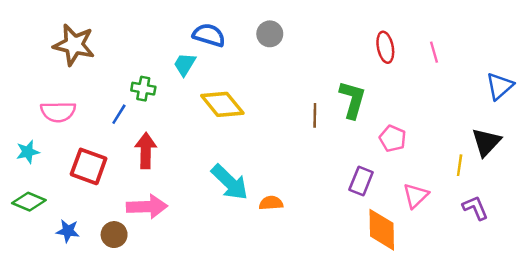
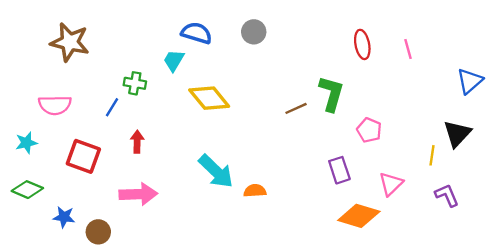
brown line: (315, 115) -> (296, 108), turned 65
red arrow: (146, 151) -> (137, 142), size x0.7
purple rectangle: (361, 181) -> (339, 170), turned -40
orange diamond: (382, 230) -> (359, 216), turned -72
brown circle: (114, 235) -> (98, 232), moved

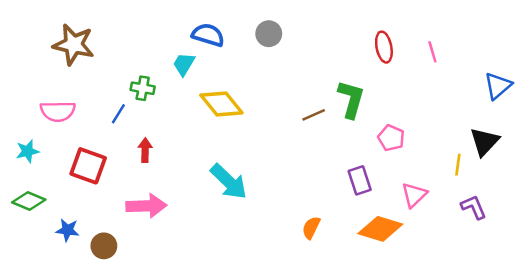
orange semicircle: (255, 191) -> (311, 228), moved, turned -60

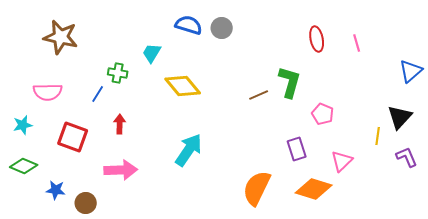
blue semicircle: (208, 35) -> (189, 25), moved
cyan arrow: (229, 182) -> (189, 150), turned -100
purple L-shape: (474, 207) -> (407, 157), moved
orange semicircle: (311, 228) -> (257, 188), size x1.8

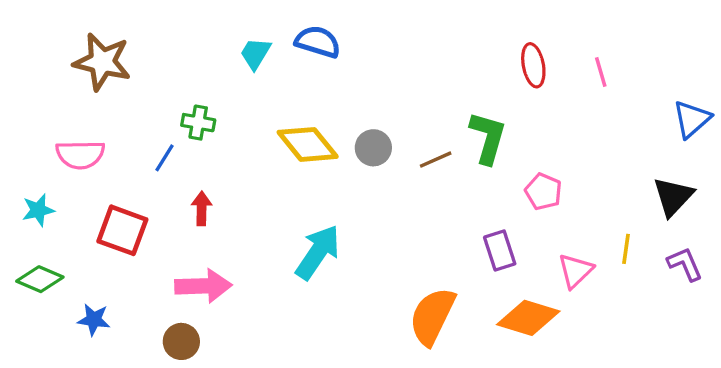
gray circle: (222, 28) -> (373, 148), moved
cyan trapezoid: (152, 53) -> (255, 53), moved
yellow line: (378, 136) -> (626, 249), moved
brown circle: (86, 203) -> (181, 341), moved

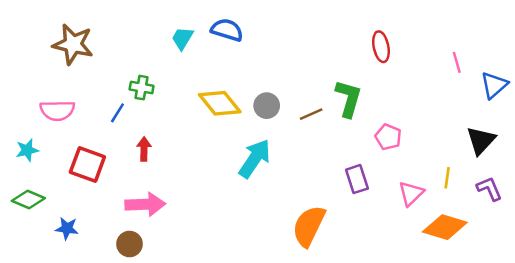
pink line: (601, 72) -> (457, 62), moved
cyan arrow: (318, 252) -> (255, 159), moved
orange diamond: (528, 318) -> (445, 227), moved

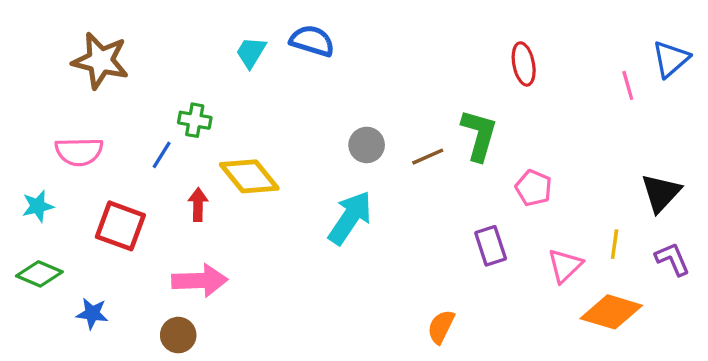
blue triangle: (494, 85) -> (671, 59), moved
yellow diamond: (220, 103) -> (249, 176), moved
orange semicircle: (309, 226) -> (441, 327), moved, size x0.6

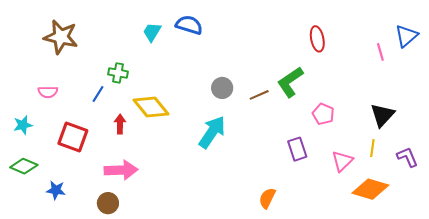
green L-shape: (479, 135) -> (290, 82), turned -140
pink semicircle: (79, 152) -> (48, 92), size x0.7
black triangle: (661, 193) -> (382, 115), moved

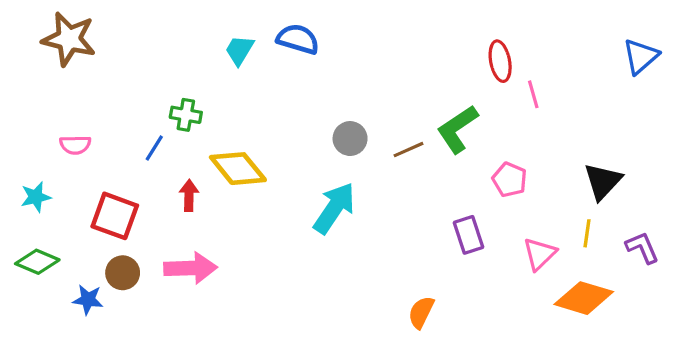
brown star: (61, 37) -> (69, 39), moved
pink line: (380, 52) -> (533, 94), moved
brown circle: (108, 203) -> (123, 273), moved

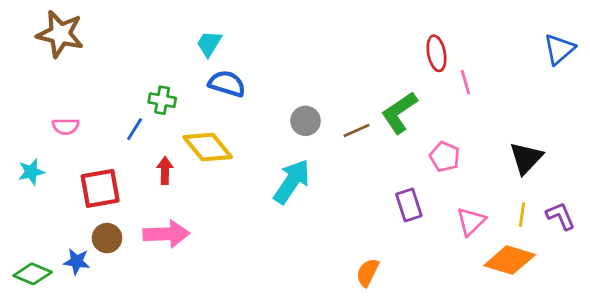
blue semicircle: (298, 39) -> (227, 84), moved
red square: (115, 216) -> (100, 188), turned -30
yellow line: (587, 233) -> (522, 215), moved
green diamond: (37, 262) -> (33, 274), moved

